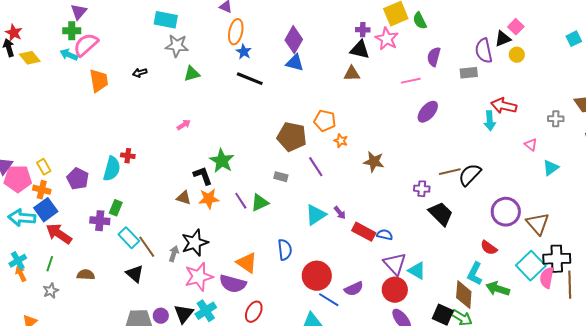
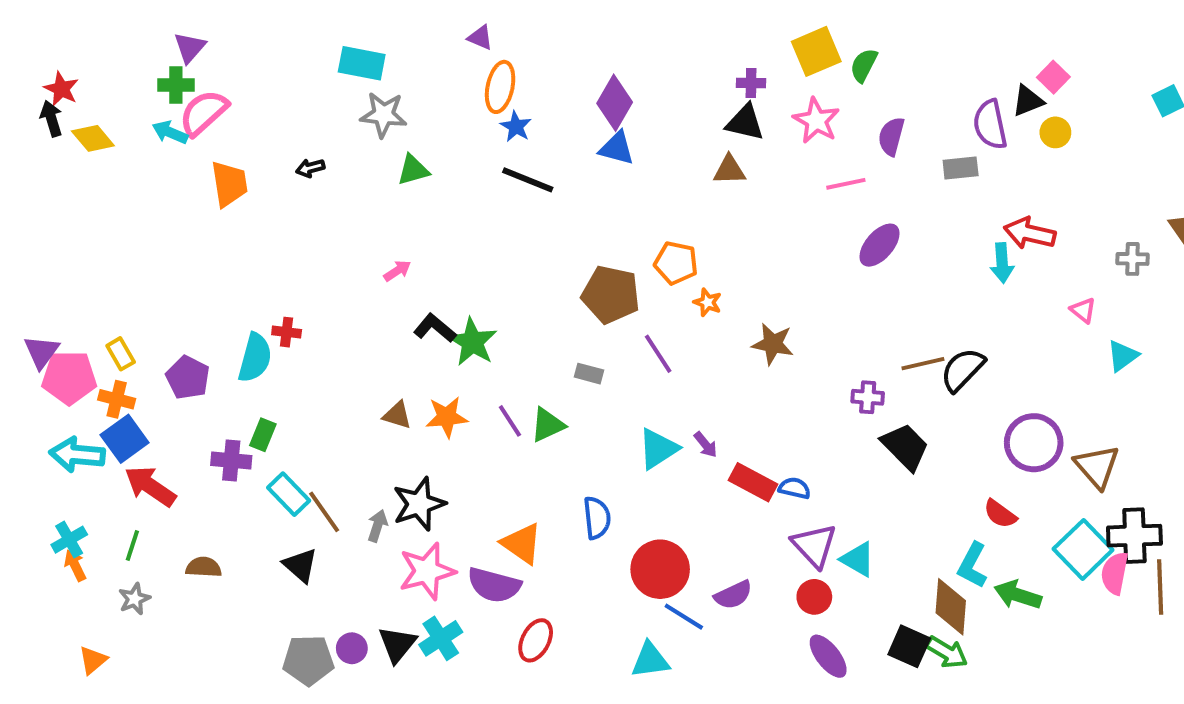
green semicircle: (420, 21) -> (864, 65), turned 54
pink star: (387, 39) -> (816, 121), moved
black L-shape: (203, 176) -> (435, 328), moved, turned -30
red circle: (395, 290) -> (814, 597), size x0.7

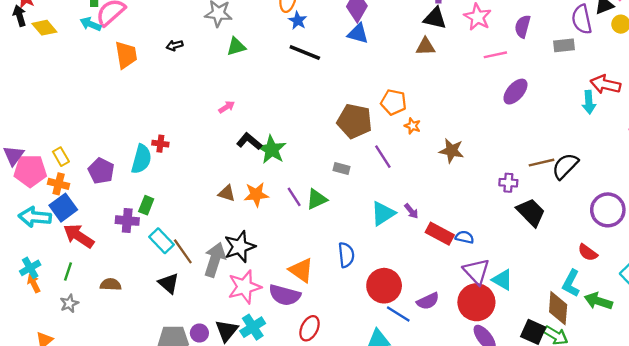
gray arrow: (378, 526) -> (215, 260), size x1.8
red circle: (814, 597) -> (476, 302), size x1.8

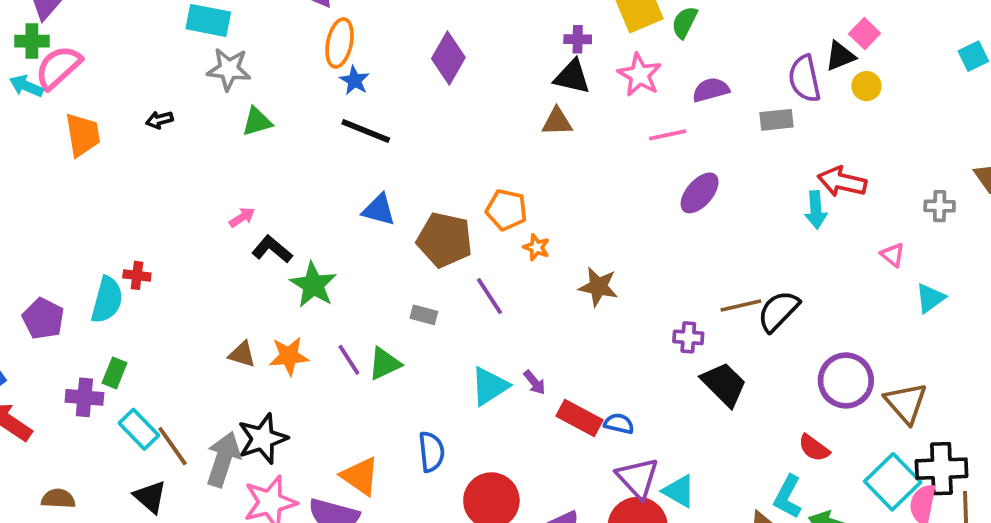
purple semicircle: (523, 26) -> (711, 90), turned 60
blue triangle: (358, 34) -> (379, 210), moved
black L-shape: (249, 141) -> (272, 249), moved

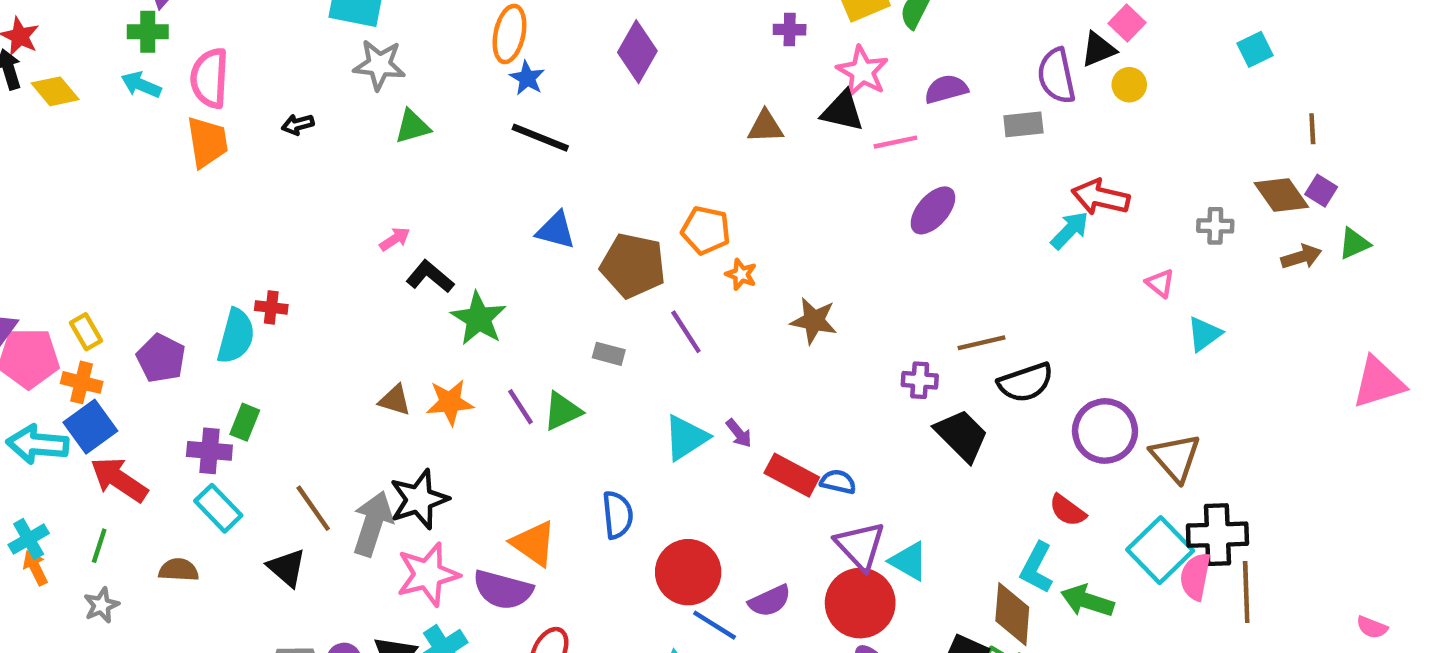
pink semicircle: (58, 67) -> (209, 78), moved, turned -45
black triangle: (572, 77) -> (843, 111), moved
cyan arrow: (816, 210) -> (1070, 230), turned -132
black semicircle: (778, 311) -> (1026, 382), moved, turned -153
cyan rectangle: (139, 429) -> (218, 508), moved

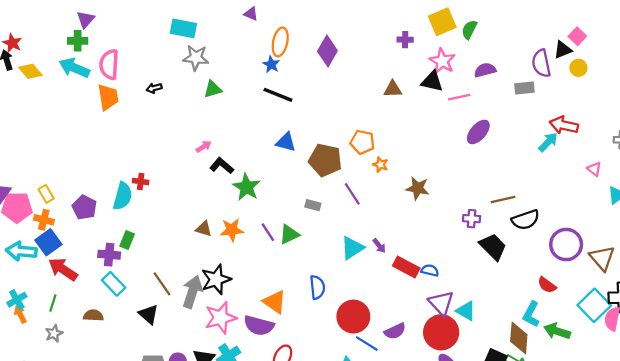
orange ellipse: (509, 34) -> (280, 42), moved
cyan arrow: (141, 85) -> (74, 68), size x1.5

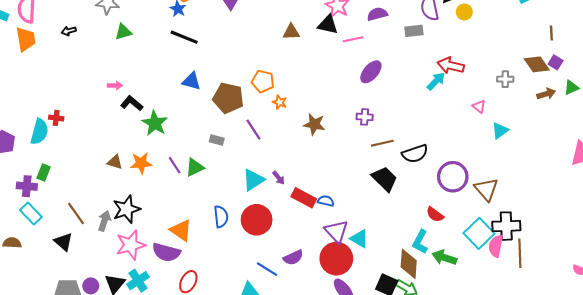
pink arrow: (204, 147) -> (115, 85), turned 32
brown line: (503, 199) -> (382, 143), moved
purple cross: (472, 219) -> (365, 117), moved
gray arrow: (192, 292) -> (104, 221), size x0.7
red circle: (353, 317) -> (257, 220), moved

